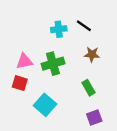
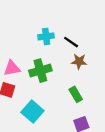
black line: (84, 26) -> (71, 42), moved

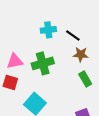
green rectangle: (76, 94) -> (85, 79), moved

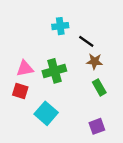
cyan cross: (48, 30) -> (60, 26), moved

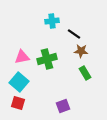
red square: (20, 91) -> (18, 103), moved
cyan square: (46, 113) -> (19, 82), moved
purple square: (97, 126) -> (63, 106), moved

